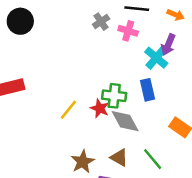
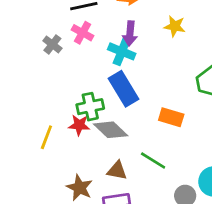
gray cross: (101, 22) -> (52, 44), moved
pink cross: (128, 31) -> (83, 33), turned 30
blue rectangle: (147, 90) -> (123, 89), size x1.4

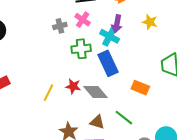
gray cross: (52, 44) -> (60, 26), turned 32
green cross: (90, 107) -> (81, 49), moved

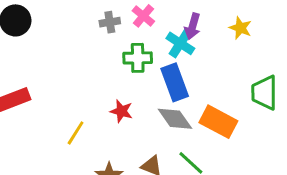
orange rectangle: (140, 88) -> (218, 122), size x1.4
gray diamond: (96, 92) -> (175, 119), moved
yellow line: (48, 93) -> (76, 133), moved

